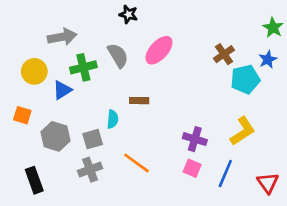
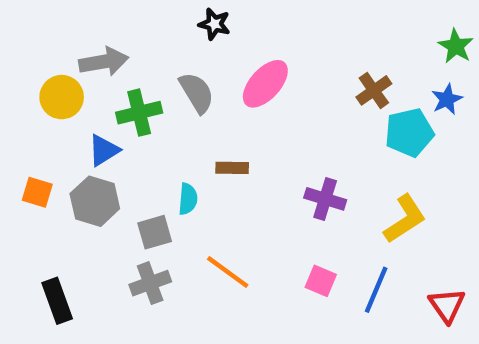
yellow circle: (34, 71) -> (62, 97), moved
gray hexagon: (56, 136) -> (95, 201), moved
purple cross: (195, 139) -> (325, 199), moved

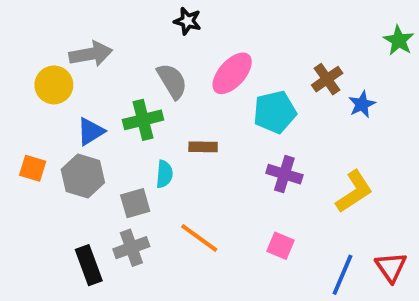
blue star: (447, 99) -> (362, 104), moved
green cross: (139, 113) -> (143, 120), moved
cyan pentagon: (409, 133) -> (275, 112), moved
blue line: (376, 290) -> (343, 275), moved
black rectangle: (57, 301) -> (89, 265), moved

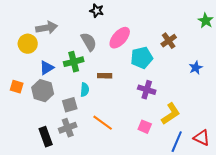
blue star: (362, 104) -> (196, 68), moved
yellow L-shape: (354, 192) -> (171, 114), moved
red triangle: (391, 267) -> (202, 138), turned -30

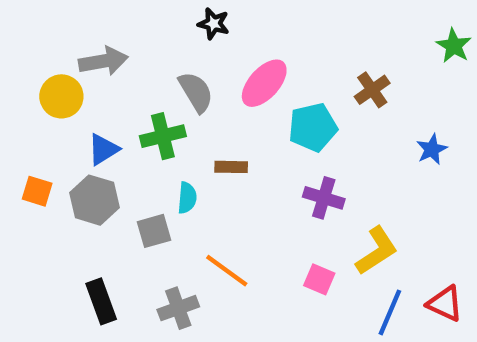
gray cross: (68, 128) -> (178, 308), moved

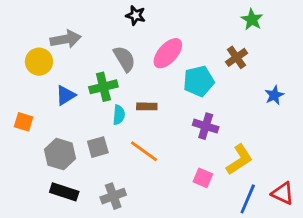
green star: (454, 46) -> (252, 20), moved
cyan semicircle: (187, 198) -> (119, 115), moved
gray hexagon: (94, 200) -> (60, 154), moved
orange line: (227, 271) -> (144, 151), moved
black rectangle: (101, 301) -> (64, 192), turned -52

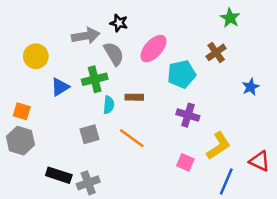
black star: (136, 15) -> (119, 23), moved
gray arrow: (66, 39) -> (86, 36), moved
gray hexagon: (60, 154) -> (20, 141), moved
red triangle: (283, 193) -> (260, 161), moved
gray cross: (113, 196) -> (88, 183), moved

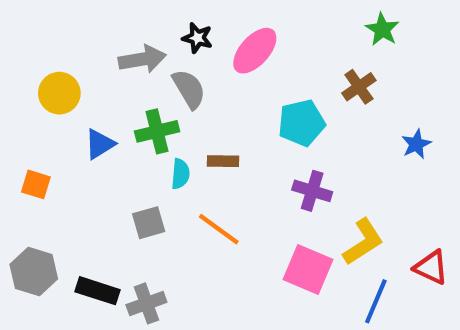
pink ellipse: (153, 49) -> (255, 51), moved
gray hexagon: (20, 141) -> (34, 272), moved
pink square: (185, 162) -> (308, 269), size x1.6

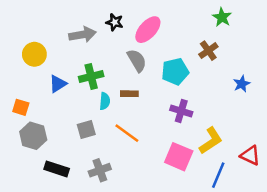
gray semicircle: (189, 89) -> (137, 60), moved
gray hexagon: (34, 272) -> (33, 136), moved
gray cross: (146, 303) -> (100, 170), moved

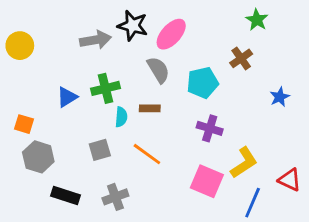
black star: (115, 22) -> (133, 26), size x1.5
yellow circle: (34, 54) -> (20, 46), moved

